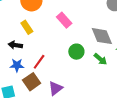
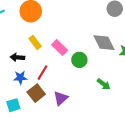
pink rectangle: (64, 20) -> (60, 48), moved
yellow rectangle: (27, 27) -> (35, 42), moved
green arrow: (100, 59) -> (104, 84), moved

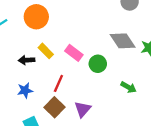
black arrow: (17, 57) -> (27, 60), moved
blue star: (20, 78) -> (25, 90), moved

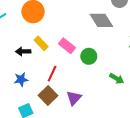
gray diamond: (123, 41) -> (101, 20), moved

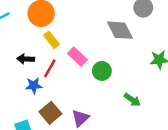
yellow rectangle: (41, 43) -> (52, 40), moved
red line: (52, 74) -> (50, 68), moved
blue star: (21, 79) -> (34, 86), moved

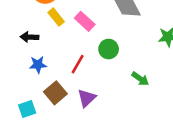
pink rectangle: (77, 57) -> (85, 21), moved
red line: (50, 68) -> (78, 64), moved

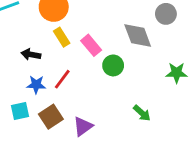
green circle: (109, 49) -> (113, 65), moved
red line: (78, 64) -> (62, 79), moved
cyan square: (27, 109) -> (20, 111), moved

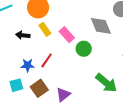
black arrow: (31, 55) -> (23, 35), moved
green arrow: (142, 113) -> (106, 83), size x1.6

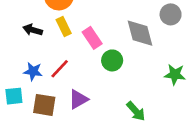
green arrow: (106, 83) -> (136, 111), size x0.7
brown square: (39, 88) -> (44, 105), turned 36
purple triangle: (63, 95) -> (78, 99), moved

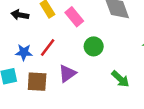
green circle: (112, 60) -> (94, 46), moved

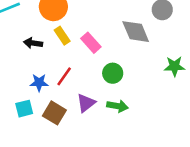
green arrow: (120, 79) -> (117, 106), moved, turned -30
brown square: (37, 82) -> (54, 113), turned 30

